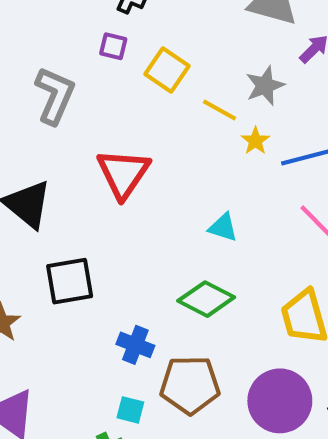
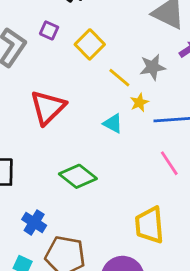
purple square: (113, 46) -> (49, 30), moved
cyan triangle: (223, 227) -> (113, 123), moved
green diamond: (206, 299) -> (78, 176), moved

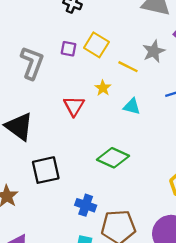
purple square: (49, 30) -> (68, 49), moved
yellow star: (139, 102) -> (103, 88), moved
red triangle: (48, 107) -> (74, 106), size x0.7

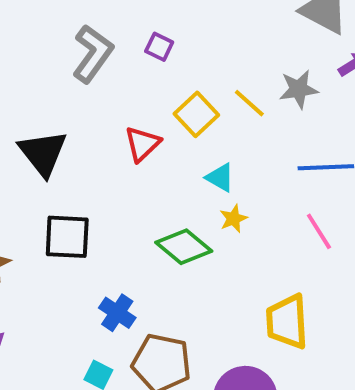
yellow square: (96, 45) -> (196, 114), moved
yellow star: (103, 88) -> (233, 219), moved
cyan triangle: (132, 106) -> (220, 178), moved

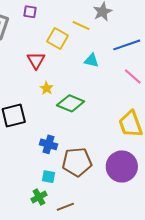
cyan triangle: (220, 178) -> (91, 60), moved
yellow star: (233, 219) -> (47, 88), moved

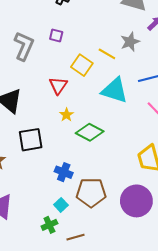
cyan triangle: (91, 60) -> (115, 90), size x1.8
cyan square: (48, 177) -> (61, 205), turned 32

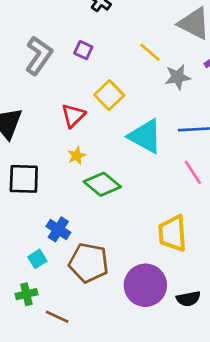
yellow line: (107, 54) -> (150, 52), moved
cyan square: (61, 205) -> (37, 259), moved
brown line: (75, 237) -> (57, 317), turned 30

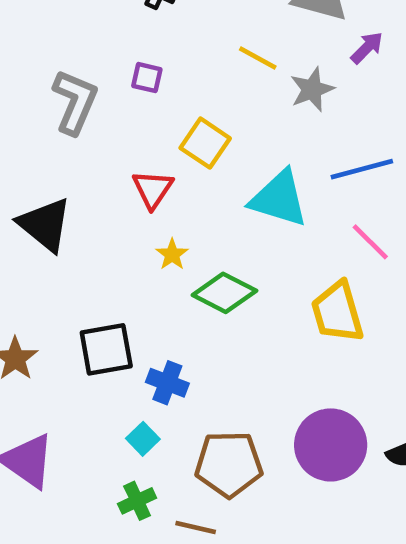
black square: (24, 179) -> (106, 349), moved
yellow trapezoid: (173, 233) -> (337, 312), moved
brown pentagon: (89, 263) -> (229, 464), moved

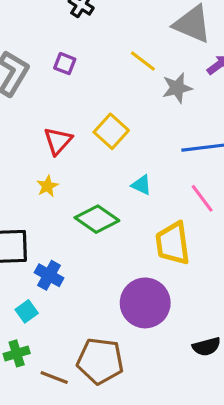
yellow square: (205, 143) -> (111, 131), moved
cyan triangle: (279, 199) -> (141, 185), moved, size x0.5
yellow star: (172, 254) -> (47, 186), moved
purple circle: (331, 445) -> (145, 303), moved
brown pentagon: (229, 464) -> (100, 361), moved

